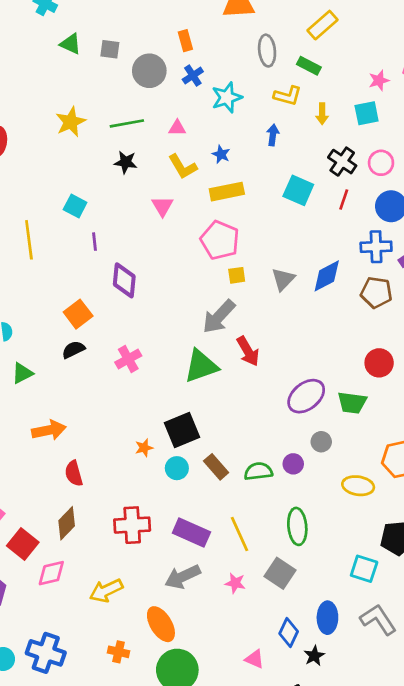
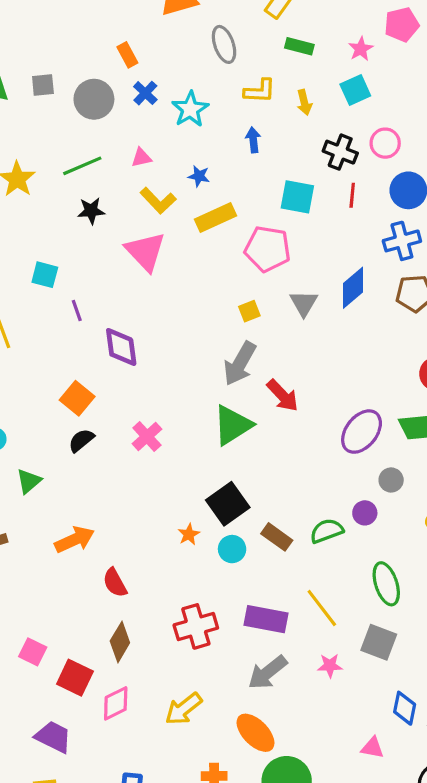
green rectangle: (309, 66) -> (299, 46), moved
pink triangle: (162, 206) -> (145, 251), size x1.6
pink pentagon: (220, 240) -> (268, 249), moved

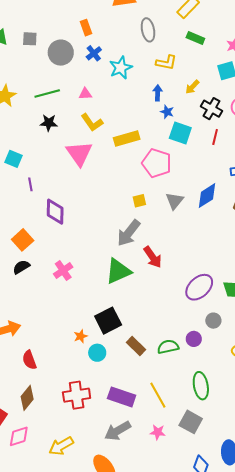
yellow arrow: (304, 102) -> (192, 87), moved, turned 49
blue star: (199, 176) -> (167, 112), moved
cyan circle: (232, 549) -> (97, 353), moved

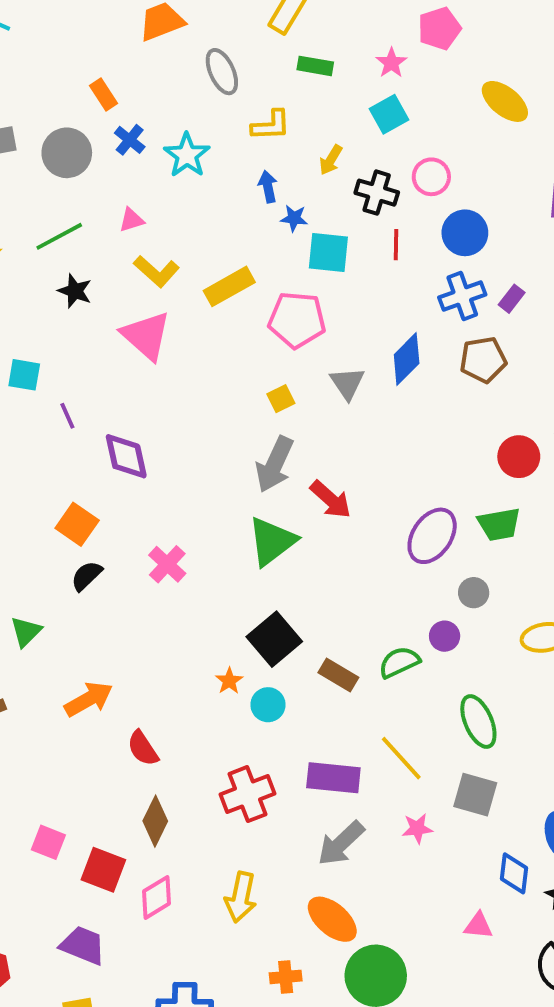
black star: (49, 123) -> (75, 291), turned 30
yellow arrow: (61, 446) -> (241, 897), turned -35

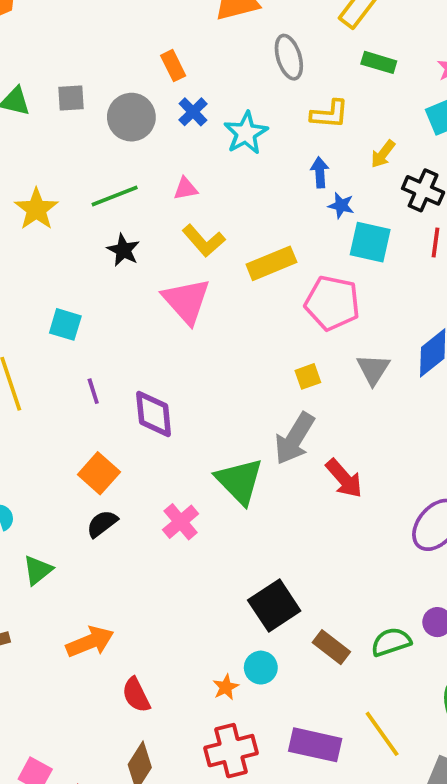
purple line: (67, 416) -> (93, 391), moved
green triangle: (272, 541) -> (239, 481), moved, turned -44
orange star: (229, 681) -> (226, 687), moved

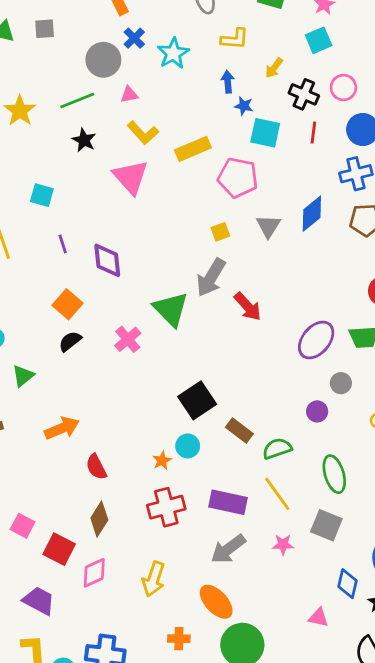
gray circle: (131, 117) -> (103, 60), moved
green semicircle: (391, 642) -> (277, 448), moved

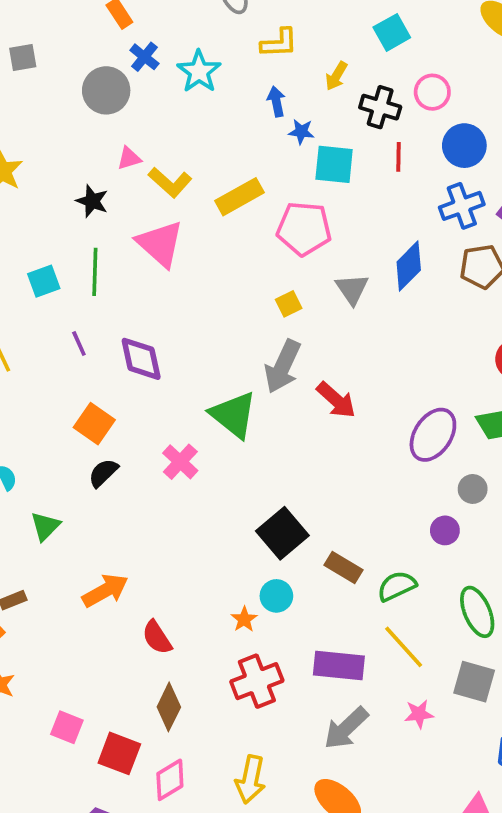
pink triangle: (129, 95) -> (129, 158), moved
green line: (77, 100) -> (95, 272), moved, turned -60
cyan square: (42, 195) -> (44, 281), turned -30

